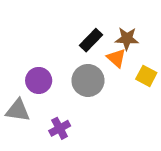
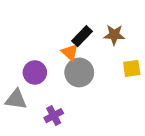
orange triangle: (116, 58) -> (70, 52), moved
yellow square: (146, 76) -> (132, 68), turned -36

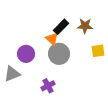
gray triangle: (16, 99) -> (12, 74), turned -30
purple cross: (54, 116) -> (48, 86), moved

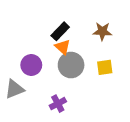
black rectangle: (61, 27) -> (60, 31), moved
yellow square: (98, 51) -> (105, 67), moved

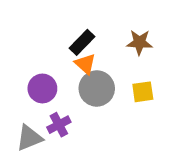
gray triangle: (14, 89) -> (29, 138), moved
purple cross: (58, 104) -> (59, 125), moved

